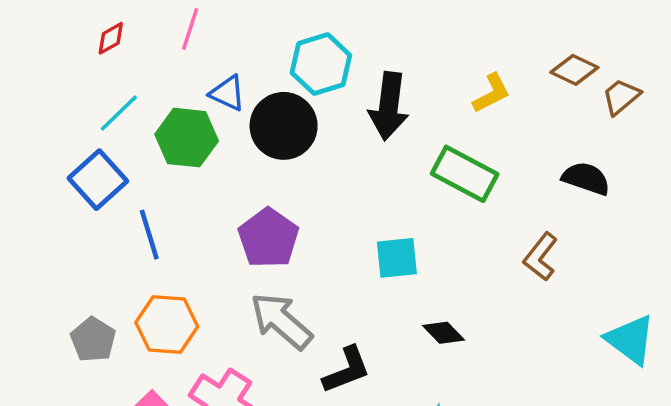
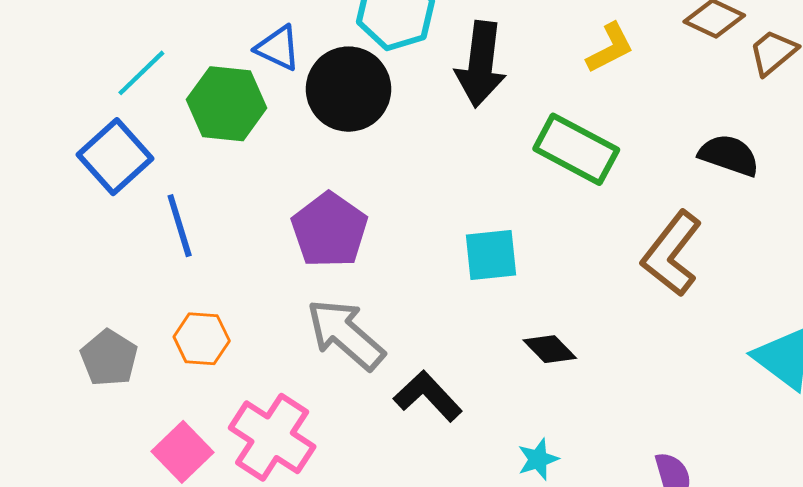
brown L-shape: (541, 257) -> (672, 254), size x1.4
orange hexagon: (167, 324) -> (202, 339), size x0.7
black L-shape: (347, 370) -> (428, 396), turned -112

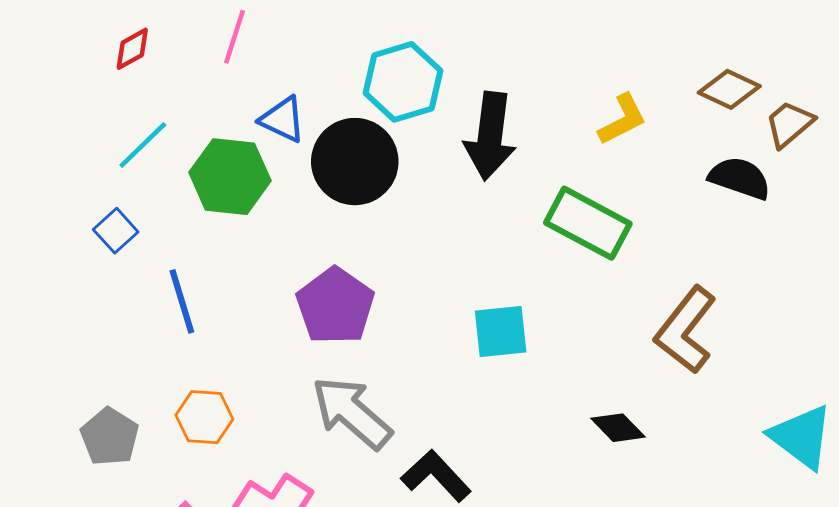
black semicircle: (729, 155) -> (740, 178), moved
blue square: (115, 157) -> (116, 231), size x0.6
black diamond: (550, 349) -> (618, 428), moved

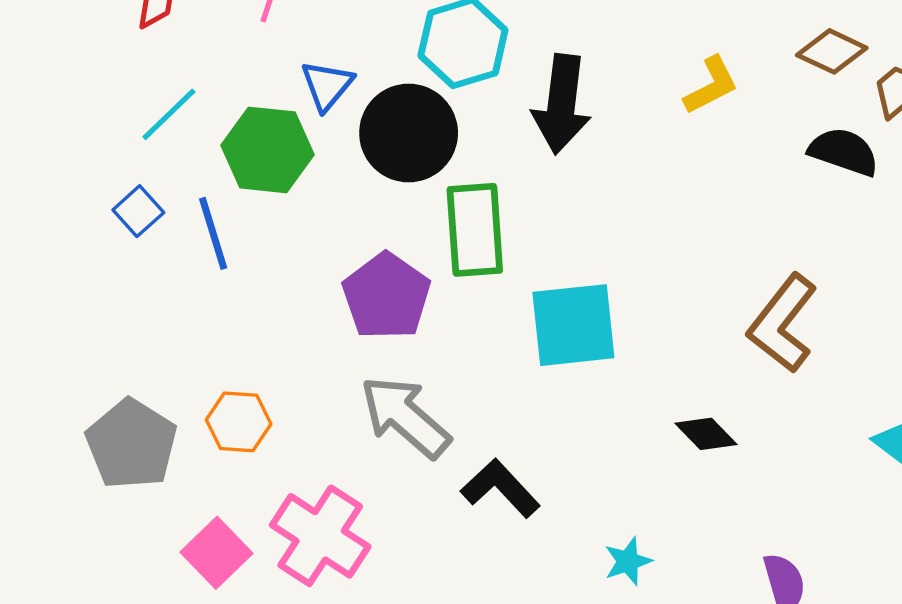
blue triangle: (283, 119) -> (327, 85), turned 45
green rectangle: (588, 223) -> (475, 230), moved, turned 58
blue line: (182, 301) -> (213, 233), moved
cyan square: (501, 331) -> (573, 325), size x1.4
gray pentagon: (110, 437) -> (132, 444), size x1.4

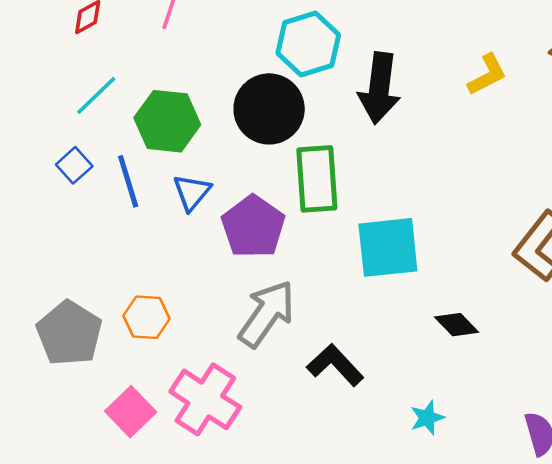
blue triangle: (327, 85) -> (192, 192), moved
gray arrow: (405, 417) -> (267, 314), turned 84
black diamond: (706, 434) -> (457, 325), moved

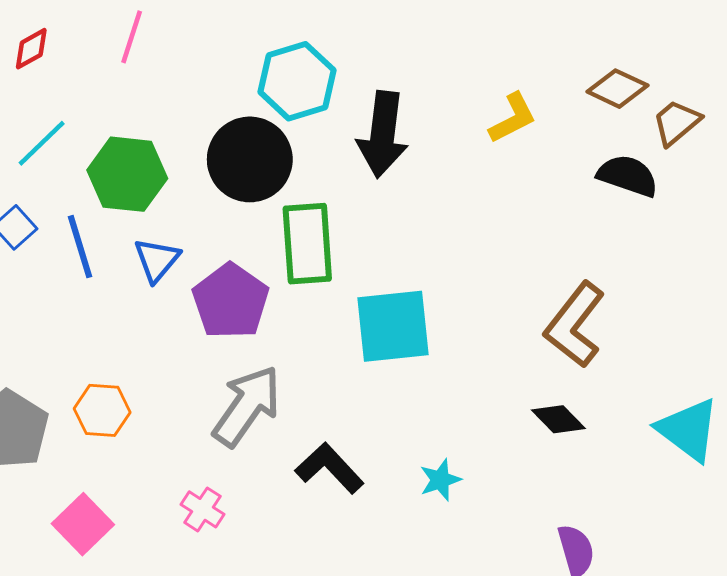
black diamond: (457, 325) -> (558, 419), moved
pink cross: (205, 399) -> (203, 509), moved, size x0.5
cyan star: (427, 418) -> (440, 480), moved

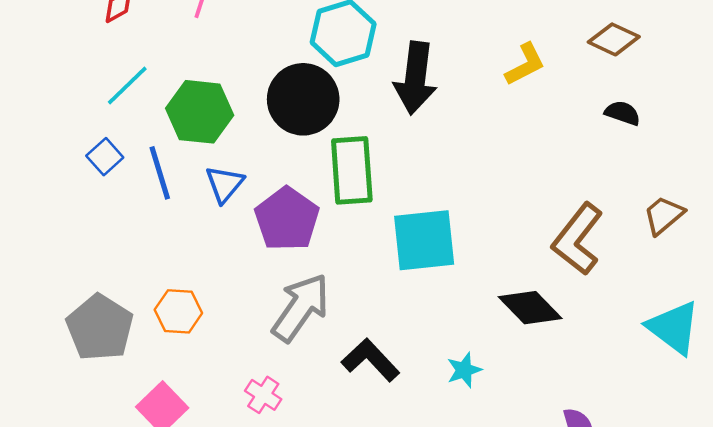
brown trapezoid: (676, 123) -> (664, 215), moved
black semicircle: (628, 176) -> (623, 113), size x0.7
black diamond: (558, 419) -> (530, 308), moved, size x1.4

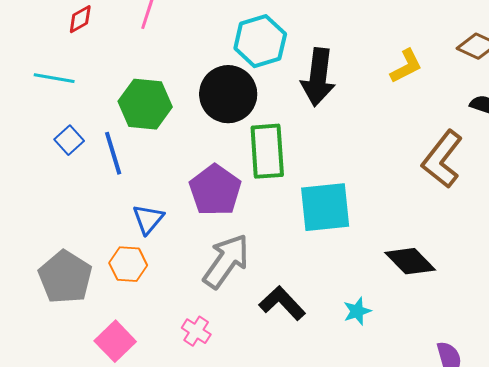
cyan line: (127, 86) -> (54, 78), moved, turned 54
blue triangle: (225, 184) -> (148, 219), moved
brown L-shape: (578, 239) -> (442, 159), moved

